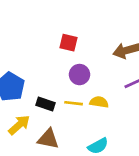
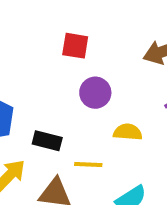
yellow line: (74, 103) -> (88, 165), moved

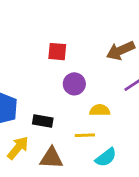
yellow line: (88, 165) -> (85, 135), moved

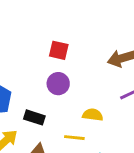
purple circle: (74, 84) -> (58, 84), moved

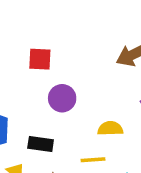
red square: (59, 50) -> (40, 59), moved

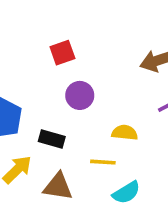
red square: (40, 59) -> (62, 53), turned -30

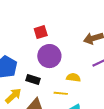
purple circle: (80, 95) -> (49, 56), size x1.5

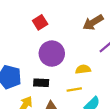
red square: (41, 32) -> (40, 22), moved

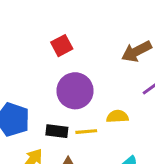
yellow line: (74, 90) -> (86, 132), moved

